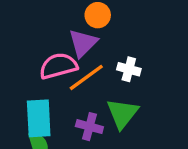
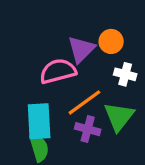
orange circle: (98, 15) -> (111, 41), moved
orange line: (86, 77) -> (84, 102), moved

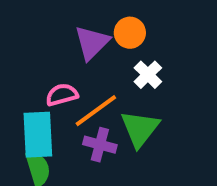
pink semicircle: (58, 71) -> (62, 95), moved, size x0.7
white cross: (125, 74) -> (148, 75), turned 30

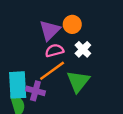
pink semicircle: (62, 95) -> (54, 51), moved
purple cross: (100, 145) -> (35, 91), moved

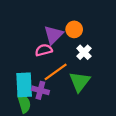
pink semicircle: (54, 51) -> (44, 50), moved

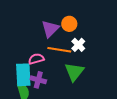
pink semicircle: (44, 50) -> (36, 59), moved
orange line: (56, 72) -> (59, 50), moved, turned 45

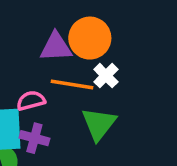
orange circle: (69, 24) -> (90, 38), size x1.5
purple triangle: (50, 29) -> (56, 47), turned 42

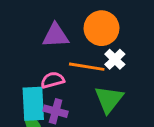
purple triangle: (56, 47) -> (56, 36), moved

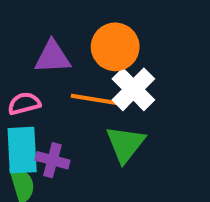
white cross: (115, 59) -> (133, 89), size x1.5
pink semicircle: (53, 80) -> (24, 104), moved

